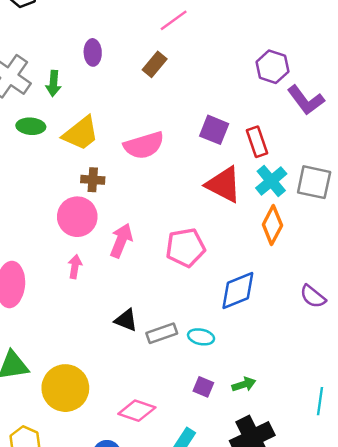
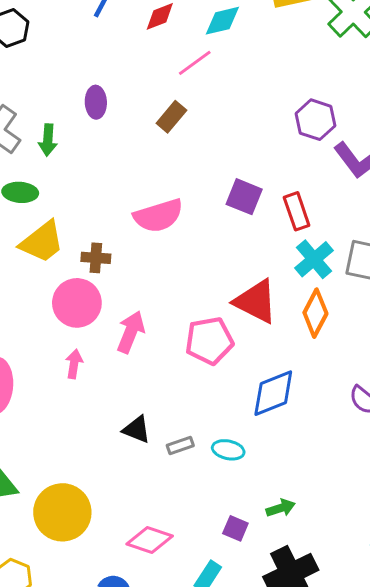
yellow trapezoid: (81, 133) -> (42, 242), moved
red triangle: (224, 185) -> (256, 301), moved
gray rectangle: (162, 333) -> (180, 445), size x0.7
purple square: (203, 387) -> (235, 528), moved

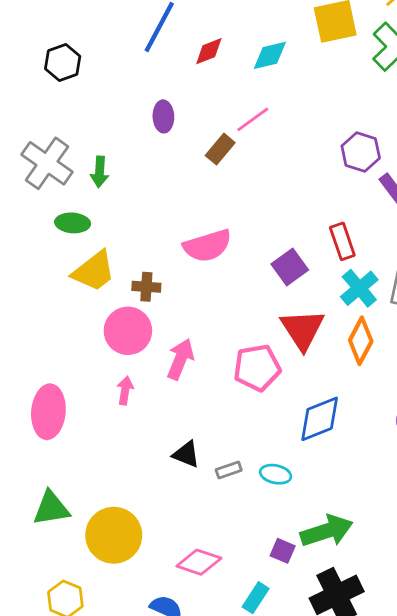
pink line: (195, 63) -> (253, 119), moved
purple ellipse: (96, 102) -> (163, 116), moved
purple square: (244, 197) -> (290, 267), moved, turned 32
red triangle: (256, 301) -> (303, 329), turned 30
green arrow: (281, 508) -> (327, 531), size x1.8

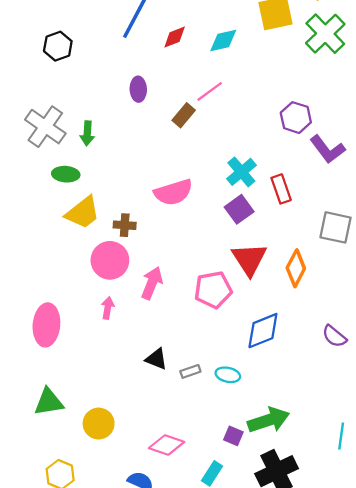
cyan cross: (359, 288) -> (241, 172), moved
yellow circle: (114, 535) -> (99, 424), size x0.7

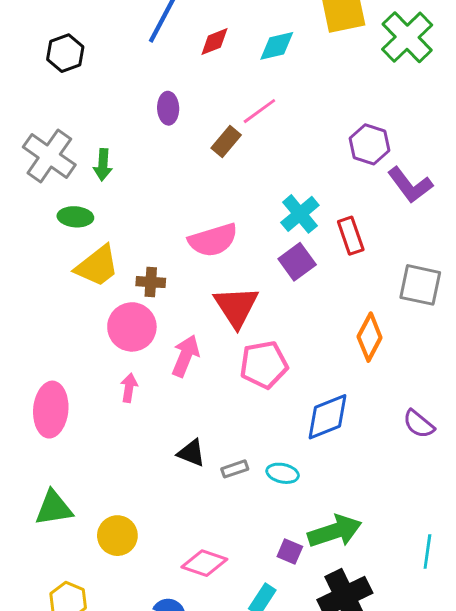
red triangle: (249, 259) -> (236, 307), moved

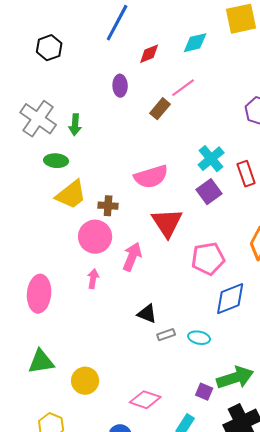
red diamond: (214, 42) -> (149, 54), moved
pink pentagon: (264, 365) -> (208, 259), moved
black triangle: (191, 453) -> (147, 314), moved

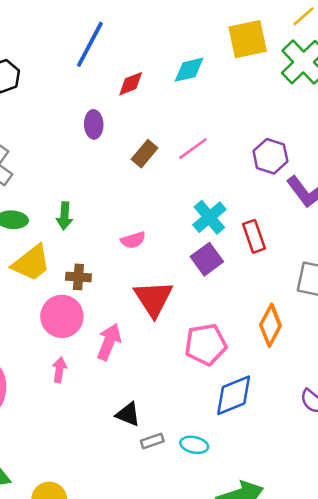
pink line: (183, 88) -> (193, 149), moved
green arrow: (75, 125) -> (64, 216), moved
pink semicircle: (151, 177) -> (133, 240), size x0.6

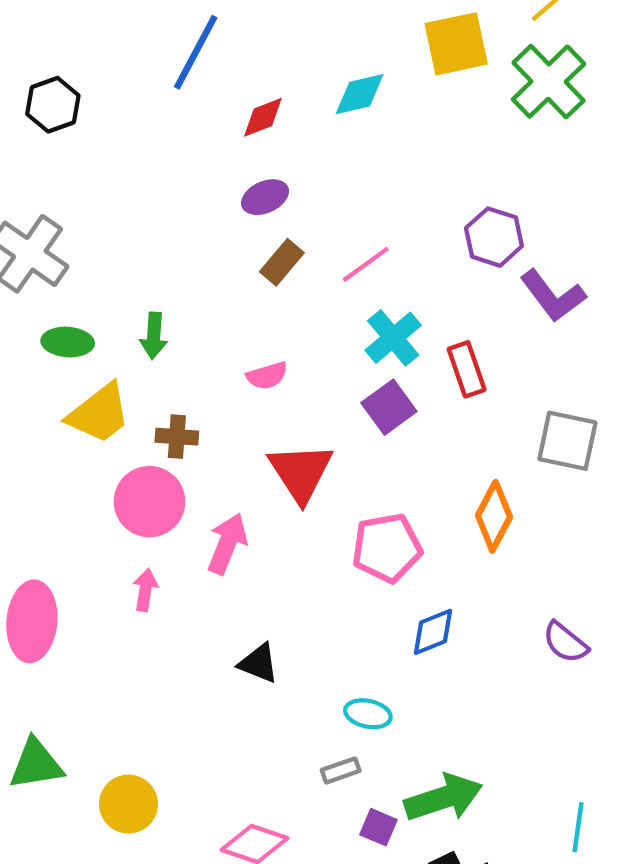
purple ellipse: (94, 124) -> (265, 197), moved, turned 68
pink line: (193, 149) -> (366, 264), moved
brown rectangle: (145, 154) -> (282, 262), moved
blue diamond: (234, 395) -> (433, 632), size x0.7
gray rectangle: (152, 441) -> (341, 770), moved

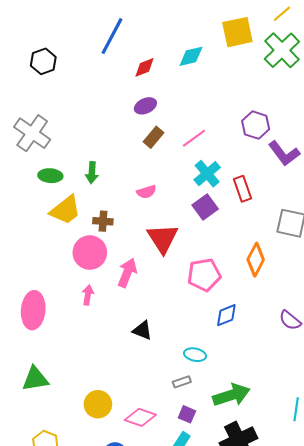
yellow circle: (128, 804) -> (98, 404), moved
purple square: (378, 827) -> (187, 414), moved

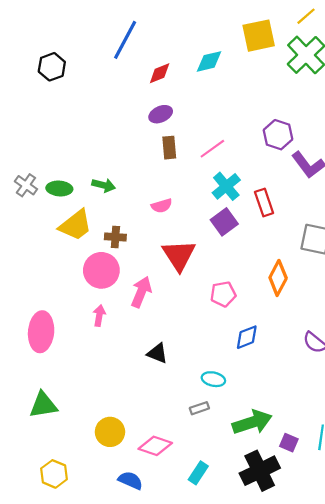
gray cross: (32, 133) -> (26, 185), moved, size x0.6
brown rectangle: (154, 137) -> (169, 148), turned -45
green arrow: (92, 173) -> (104, 185), turned -80
pink pentagon: (204, 275) -> (223, 294), size x0.7
purple square: (187, 414) -> (289, 443), moved

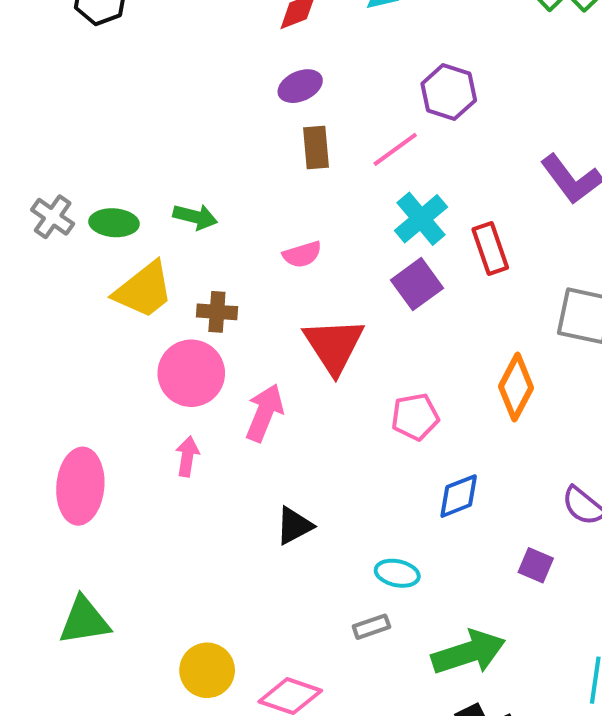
purple hexagon: (278, 135) -> (449, 92), moved
black triangle: (157, 353) -> (294, 526), turned -50
purple square: (289, 443) -> (536, 565), moved

